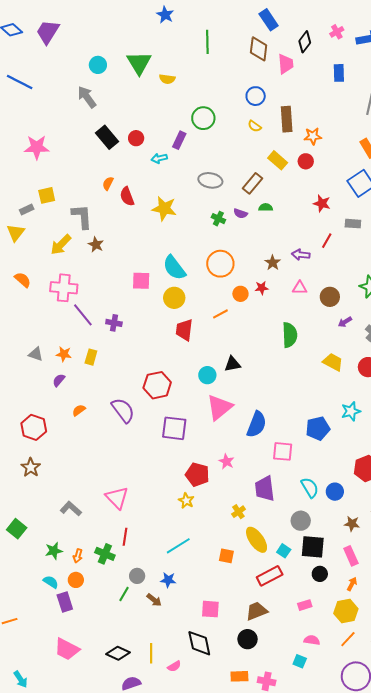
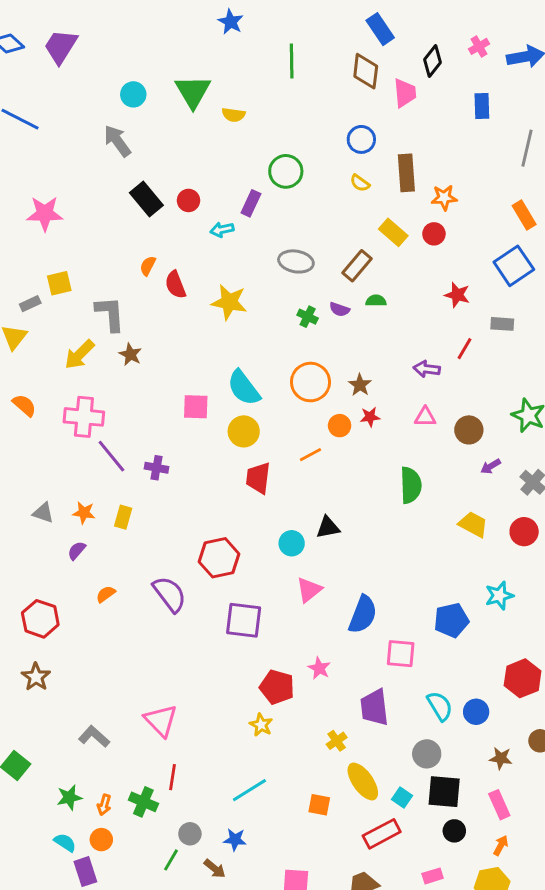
brown star: (273, 263) -> (360, 385), moved
pink triangle: (219, 407) -> (309, 590), size x0.7

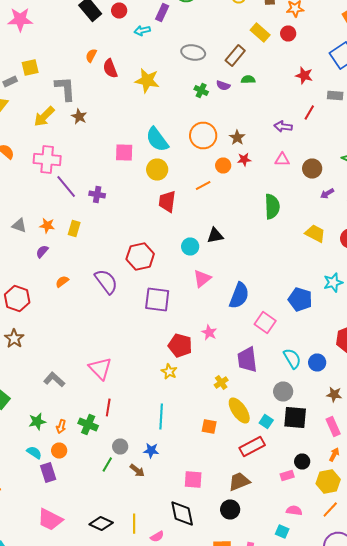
blue pentagon: (451, 620) -> (300, 300), turned 30
pink square: (401, 654) -> (265, 322), turned 30
cyan line: (249, 790) -> (161, 416), turned -55
black circle: (454, 831) -> (302, 462), moved

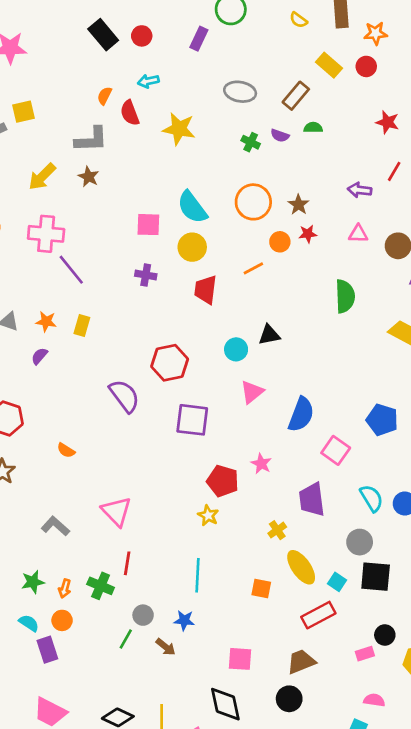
cyan arrow: (142, 30) -> (148, 81), moved
gray L-shape: (65, 88) -> (91, 140), moved, turned 92
purple cross: (97, 194) -> (146, 275), moved
orange semicircle: (62, 282) -> (66, 450), moved, turned -112

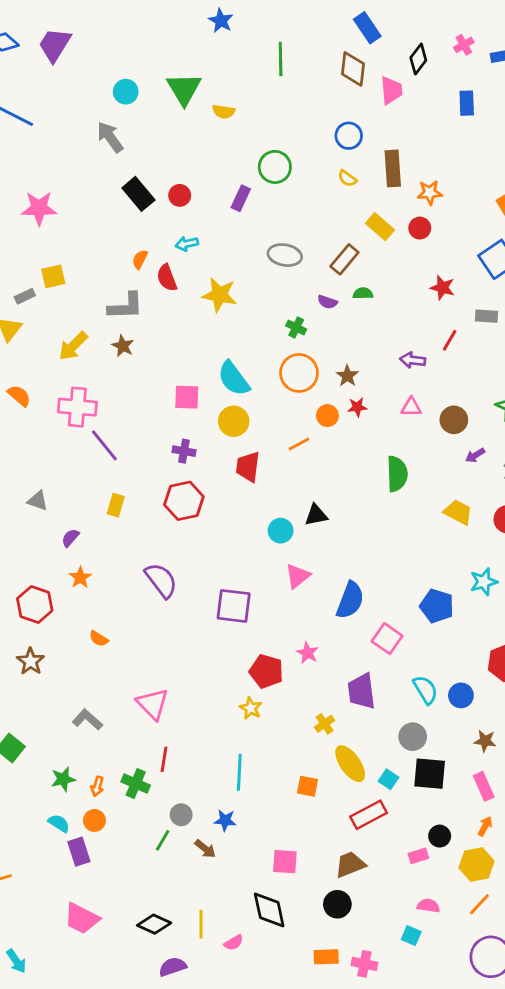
green cross: (251, 142) -> (296, 327), moved
orange star: (46, 322) -> (80, 578), moved, turned 30
red hexagon: (170, 363) -> (184, 501), moved

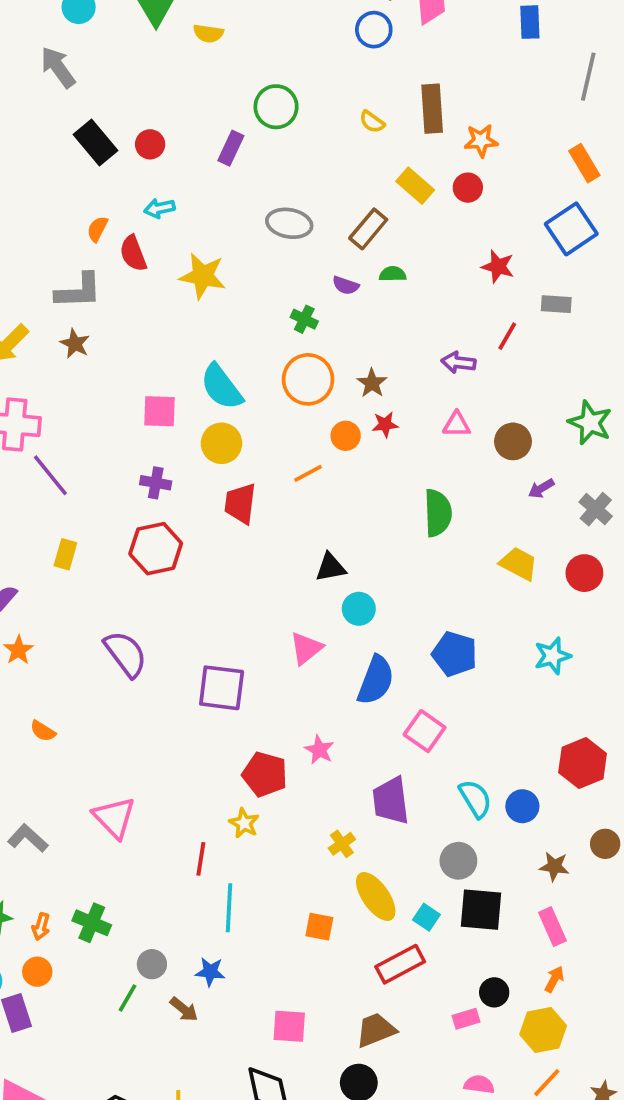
blue circle: (349, 136) -> (374, 30), moved
cyan circle: (281, 531) -> (359, 609), moved
blue pentagon: (437, 606) -> (455, 654), moved
red line: (164, 759) -> (201, 859), moved

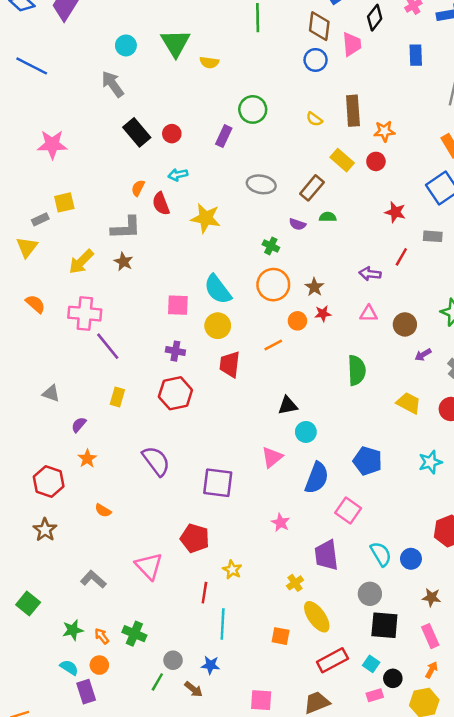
red pentagon: (265, 774) -> (195, 538), moved
cyan square: (426, 917) -> (371, 664), moved
orange arrow: (41, 927) -> (102, 636), turned 126

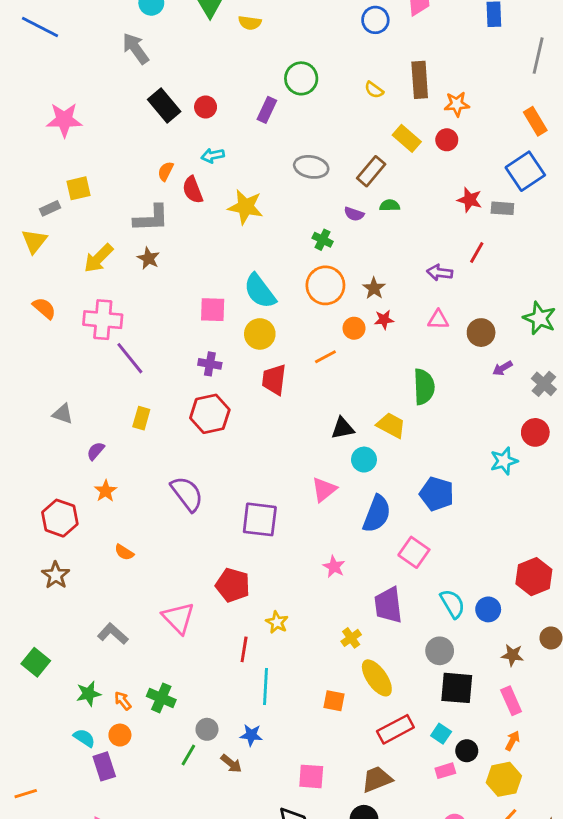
gray rectangle: (433, 236) -> (502, 208), moved
yellow trapezoid: (409, 403) -> (391, 425), moved
cyan star: (430, 462) -> (504, 461), moved

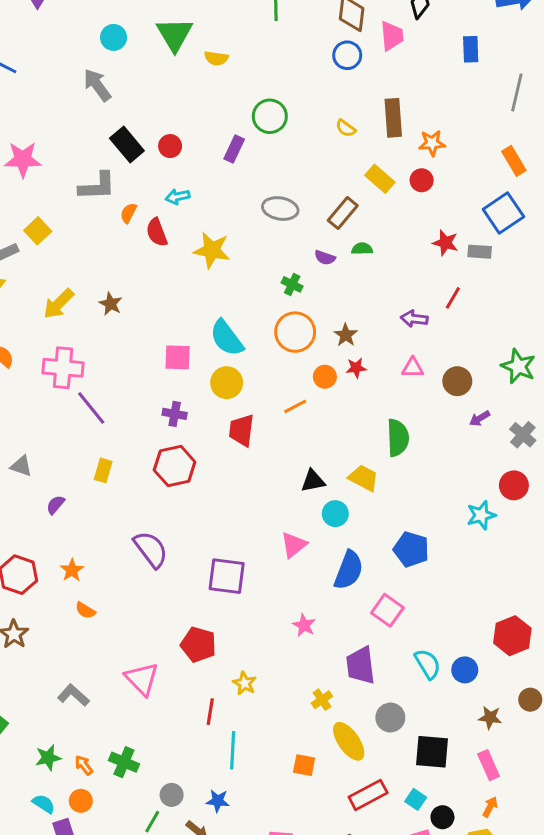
yellow square: (79, 188) -> (38, 231), turned -30
gray L-shape: (151, 218) -> (97, 186), moved
orange star: (106, 491) -> (72, 570), moved
gray circle: (440, 651) -> (390, 718), moved

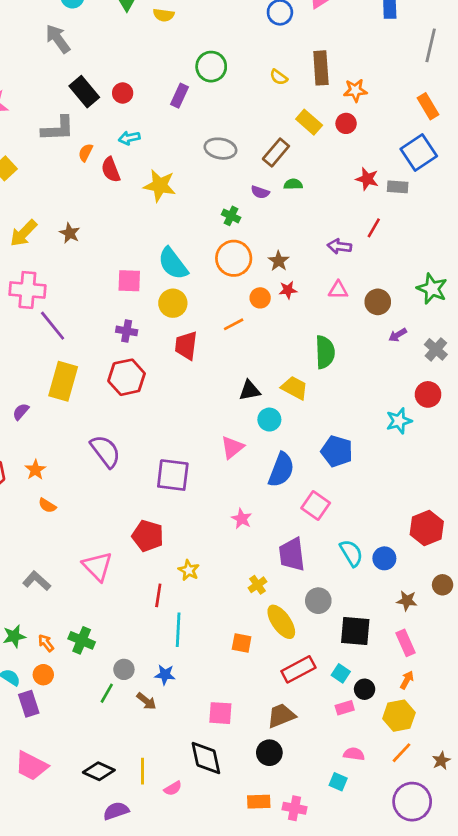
yellow rectangle: (103, 470) -> (63, 381), size x1.8

